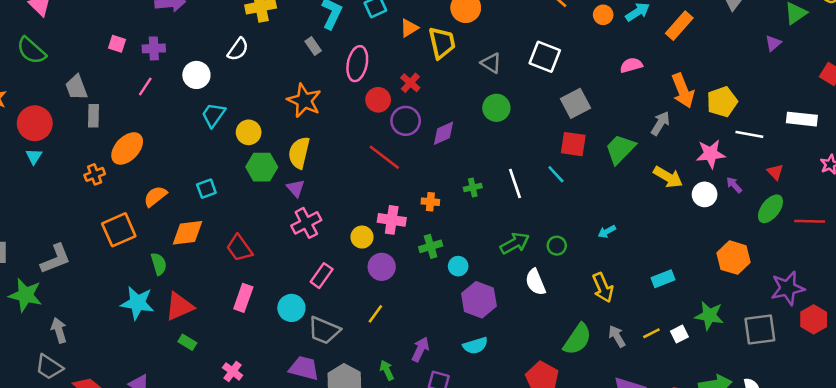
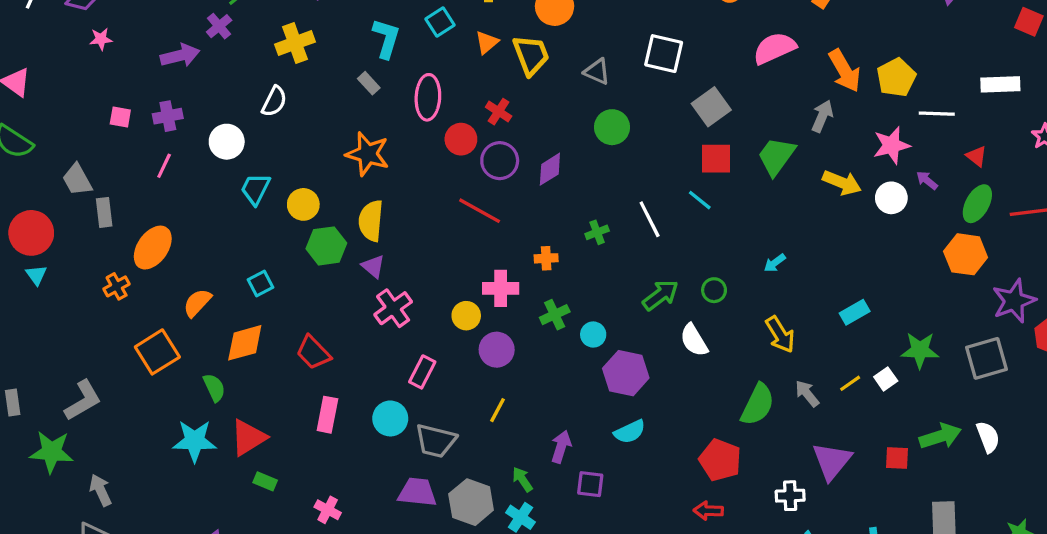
pink semicircle: (631, 65) -> (775, 48), size x1.5
orange hexagon: (734, 258) -> (966, 254), moved

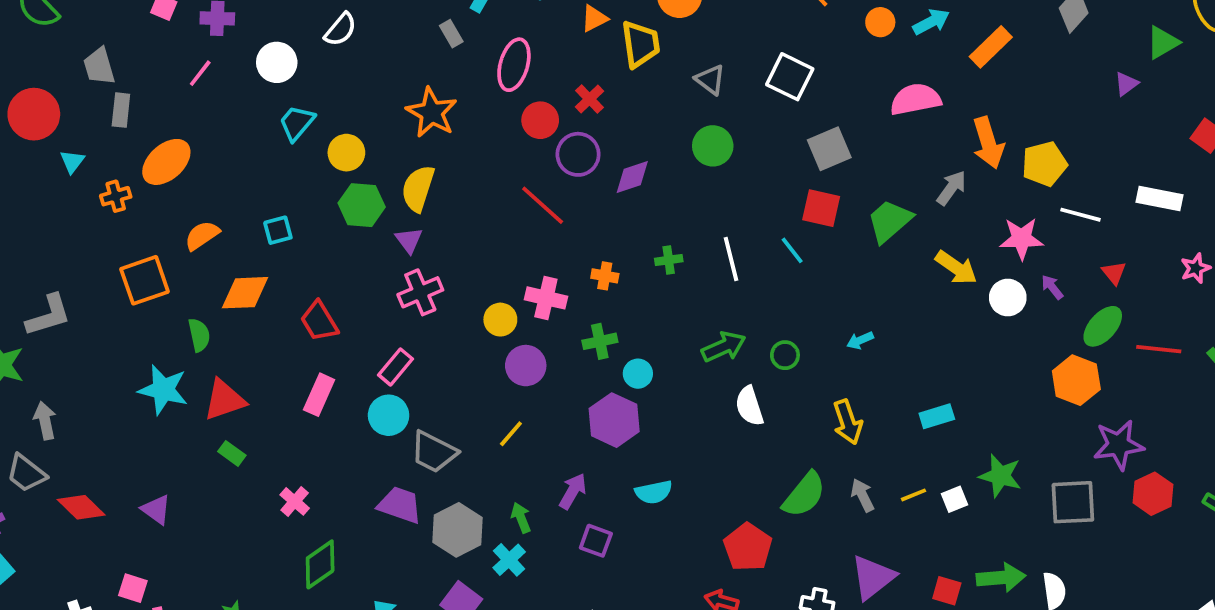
cyan triangle: (36, 275) -> (72, 161), moved
pink rectangle: (422, 372) -> (395, 367), moved
purple hexagon: (626, 373) -> (614, 420), moved

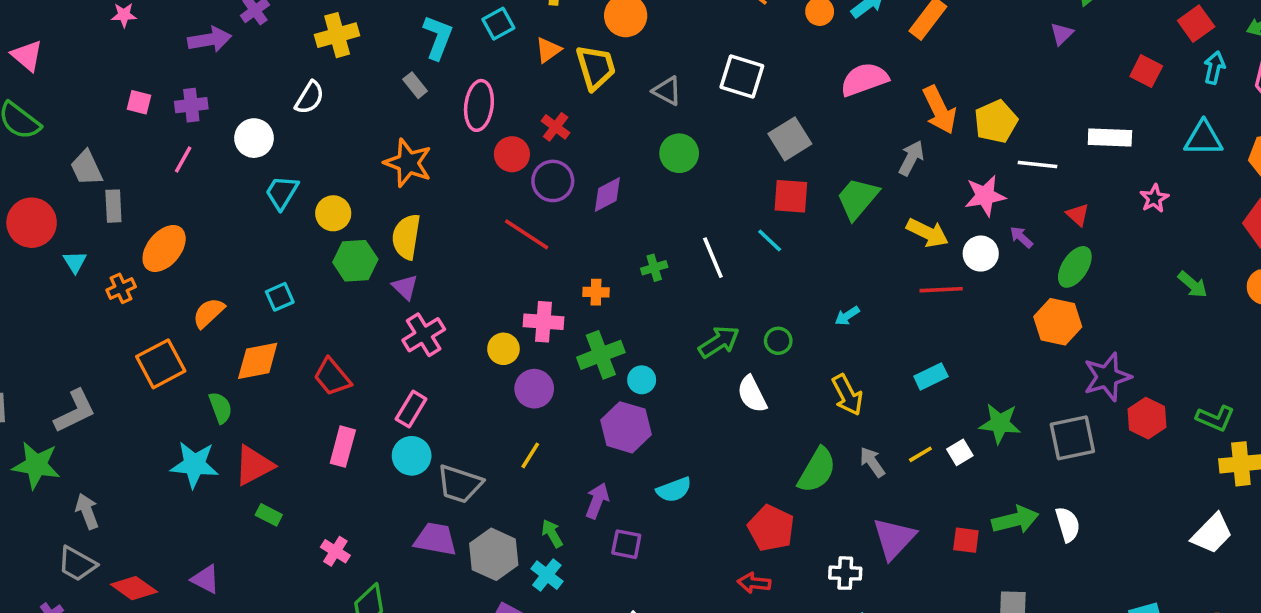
green cross: (600, 341) -> (601, 355), size x1.4
red line: (1159, 349) -> (941, 290), moved

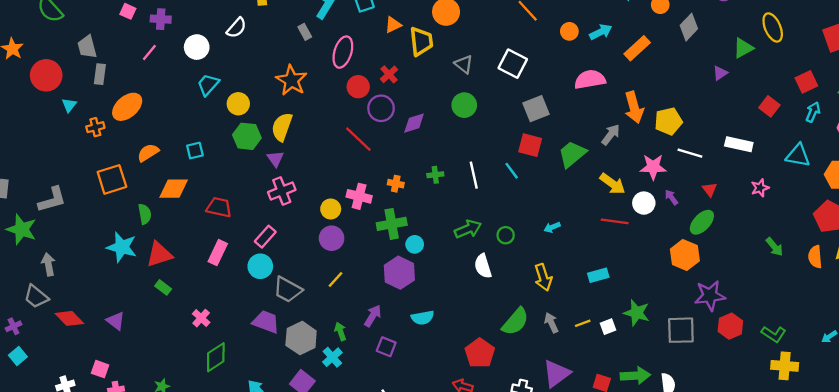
red trapezoid: (332, 377) -> (219, 207), turned 132
purple circle: (534, 389) -> (332, 238), moved

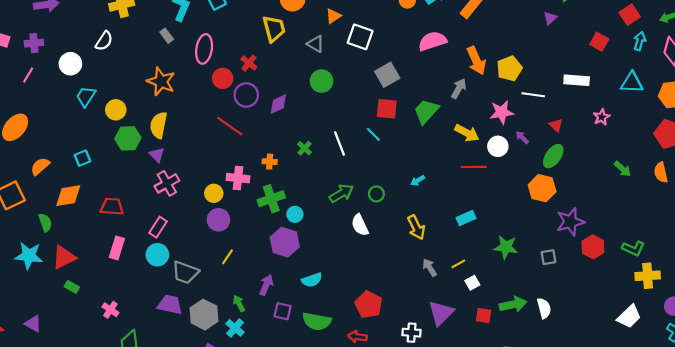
orange triangle: (393, 25) -> (333, 16), moved
green cross: (435, 175) -> (304, 148), turned -32
green semicircle: (515, 322) -> (317, 321), moved, turned 68
white square: (608, 327) -> (472, 283), moved
gray square: (681, 330) -> (548, 257), size x0.6

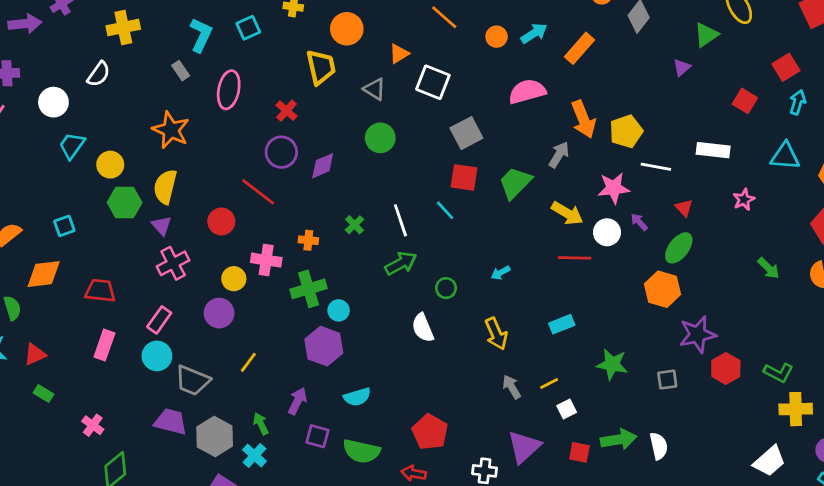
red circle: (223, 78) -> (221, 221), moved
green arrow: (341, 193) -> (401, 263), moved
purple circle: (218, 220) -> (219, 313), moved
red triangle: (64, 257) -> (35, 354), size x0.7

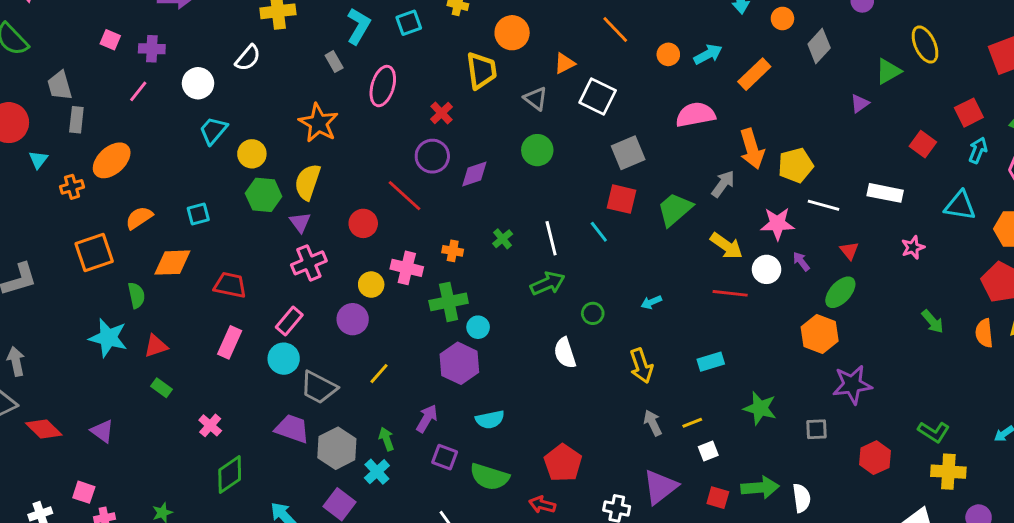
red hexagon: (726, 368) -> (875, 458), moved

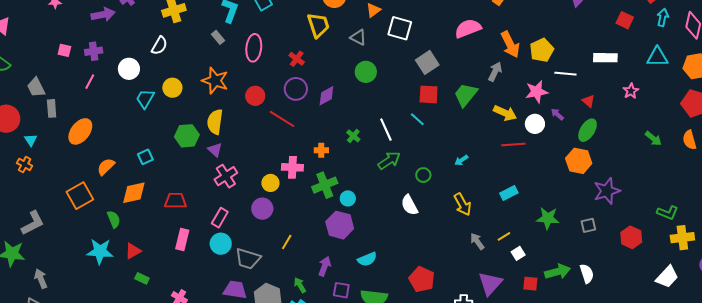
yellow circle: (252, 154) -> (172, 88), moved
orange cross: (72, 187) -> (25, 164), moved, turned -35
red circle: (363, 223) -> (255, 96), moved

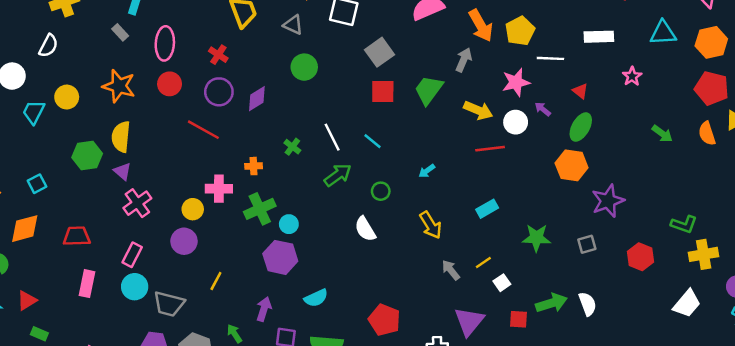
red circle: (255, 96) -> (170, 84), moved
cyan line: (417, 119) -> (372, 141), moved

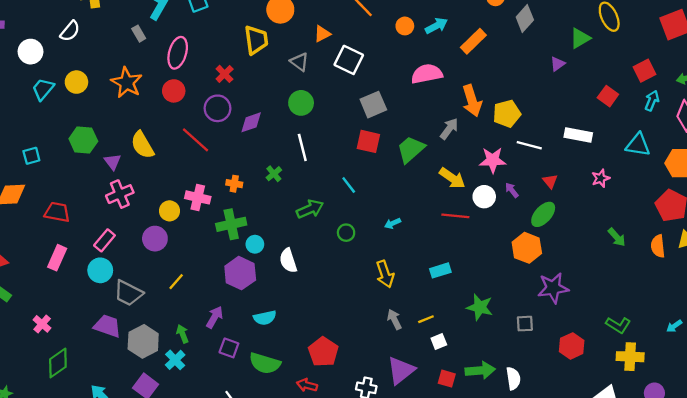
yellow semicircle: (121, 137) -> (142, 145), moved, turned -48
white line: (332, 137) -> (302, 147), moved
white semicircle: (365, 229) -> (288, 261), moved

